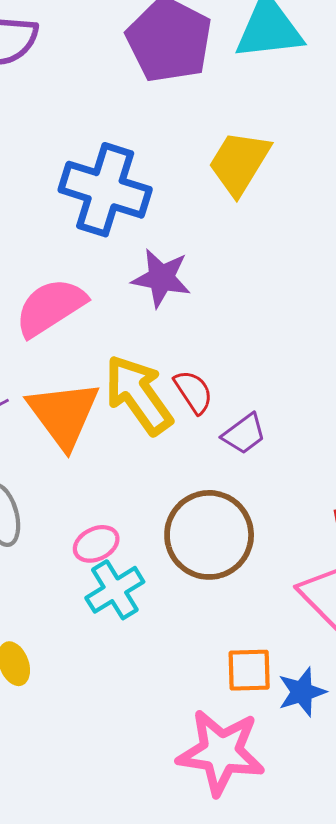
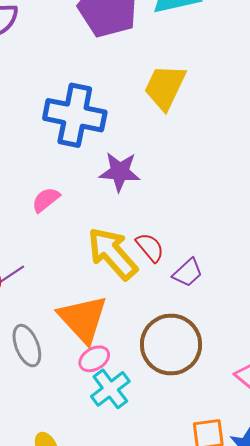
pink semicircle: (50, 307) -> (46, 200), size x0.6
orange triangle: (64, 414) -> (83, 319), moved

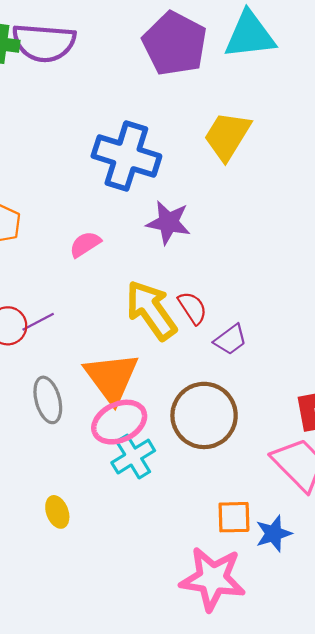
pink ellipse: (94, 359) -> (119, 422), size x1.6

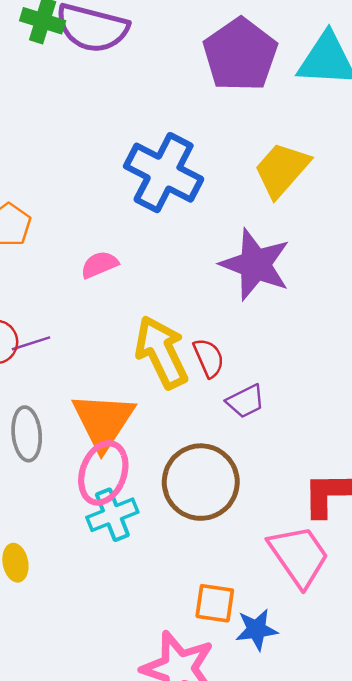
purple star: (168, 222) -> (255, 265), moved, size x1.4
pink ellipse: (119, 422) -> (103, 473), turned -54

